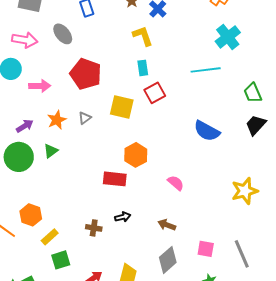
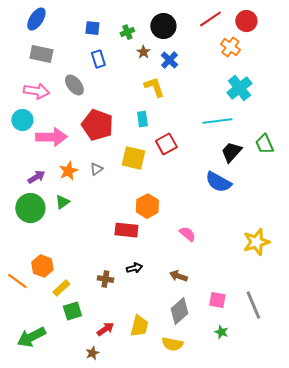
cyan rectangle: (143, 68) -> (142, 119), moved
pink arrow: (40, 86) -> (51, 137), size x1.4
black trapezoid: (256, 125) -> (231, 152), moved

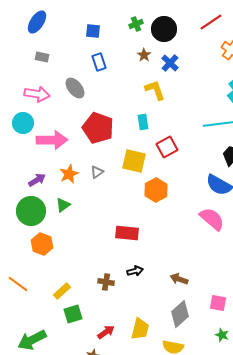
green cross: (127, 32) -> (136, 24), moved
gray rectangle: (41, 54) -> (42, 57), size x0.6
orange hexagon: (147, 206) -> (156, 190), moved
pink semicircle: (187, 234) -> (212, 219), moved, size x1.5
orange hexagon: (42, 266) -> (42, 244), moved

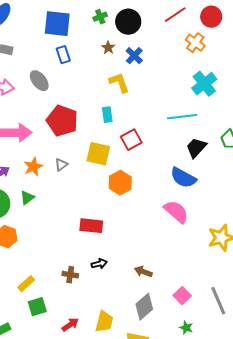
blue square: (93, 31) -> (57, 24), size x1.8
pink square: (218, 303) -> (182, 296), turned 36

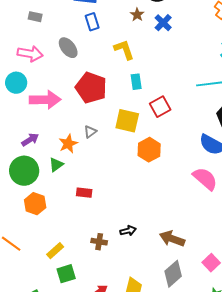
yellow L-shape: (119, 83) -> (124, 50), moved
orange star: (33, 167) -> (68, 144), moved
red rectangle: (91, 226) -> (84, 193), moved, size x0.7
brown arrow: (143, 272) -> (172, 239), size x1.4

